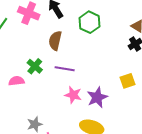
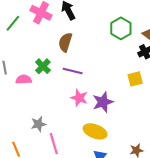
green hexagon: (89, 22) -> (121, 28), moved
yellow square: (127, 81) -> (135, 79), moved

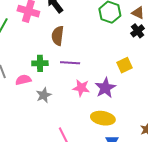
green cross: (43, 66) -> (40, 63), turned -35
yellow square: (135, 79) -> (124, 65), moved
gray star: (38, 124) -> (44, 95), moved

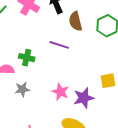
brown semicircle: (58, 36) -> (75, 21), moved, turned -36
purple line: (70, 63) -> (59, 45), moved

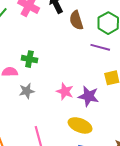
purple line: (59, 45) -> (100, 47), moved
purple star: (84, 98) -> (89, 96), turned 30

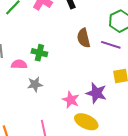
brown semicircle: (76, 20) -> (84, 38), moved
pink star: (65, 91) -> (71, 100), moved

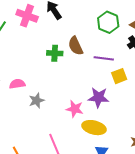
purple line: (111, 45) -> (104, 58), moved
green cross: (39, 53) -> (55, 53), moved

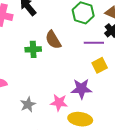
purple line: (104, 58) -> (94, 43), moved
gray star: (37, 101) -> (28, 104), moved

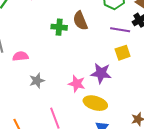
gray star: (28, 104) -> (37, 81), moved

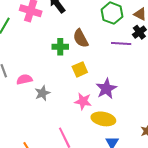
yellow square: (123, 53) -> (80, 69), moved
purple star: (101, 73) -> (106, 89), turned -30
gray star: (37, 81) -> (42, 93), moved

